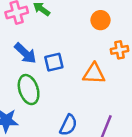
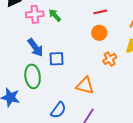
orange cross: (120, 50) -> (110, 59), turned -32
orange triangle: (94, 74) -> (85, 86), moved

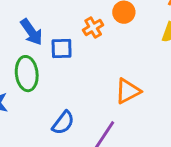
orange cross: (110, 59) -> (93, 27), moved
orange triangle: (85, 86) -> (128, 91), moved, turned -42

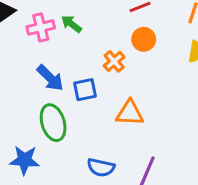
orange triangle: (128, 91) -> (130, 113), moved, turned 40
blue semicircle: (63, 123) -> (101, 168), turned 75

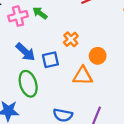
orange circle: (144, 39) -> (98, 56), moved

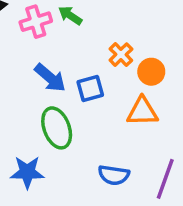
orange circle: (98, 56) -> (151, 72), moved

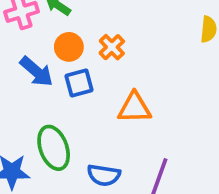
orange circle: (151, 72) -> (69, 47), moved
green ellipse: (57, 128) -> (54, 148), moved

